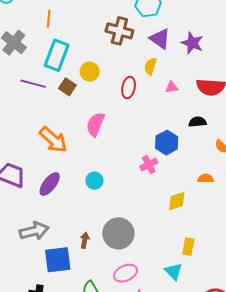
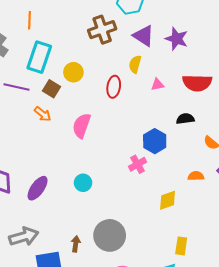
brown cross: (119, 31) -> (102, 30), turned -32
orange arrow: (53, 140) -> (43, 114), moved, size x0.6

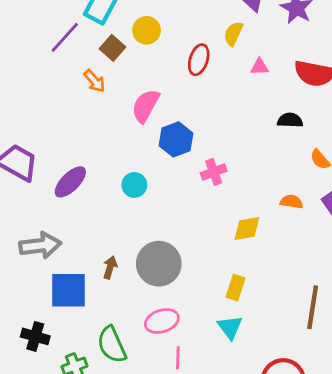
purple line: (17, 87) -> (65, 37), turned -70
blue hexagon: (155, 141) -> (176, 139), moved
yellow rectangle: (181, 246) -> (236, 288), moved

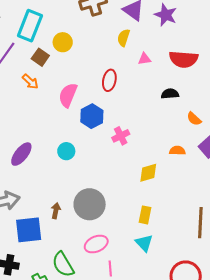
red ellipse: (199, 60) -> (109, 80), moved

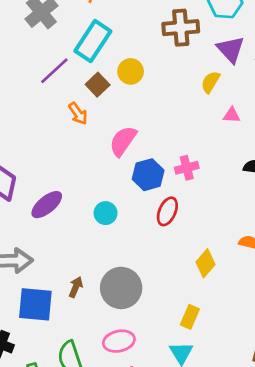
red ellipse: (109, 80) -> (167, 211), moved
pink cross: (121, 136) -> (187, 168), moved
yellow diamond: (148, 173) -> (206, 263), turned -45

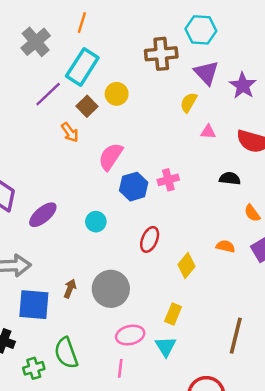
red ellipse: (167, 211) -> (150, 239), moved
pink ellipse: (119, 341) -> (130, 335), moved

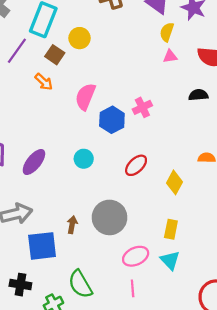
yellow semicircle: (189, 102) -> (167, 32), moved
red ellipse: (150, 239) -> (136, 165), turned 35

